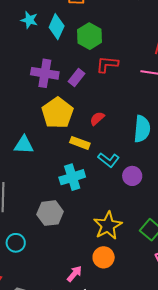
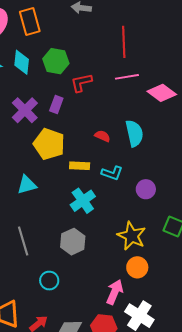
purple cross: (45, 73) -> (25, 110), turned -36
red semicircle: (97, 118) -> (102, 136), moved, turned 84
purple circle: (132, 176) -> (146, 189), moved
pink arrow: (74, 274) -> (115, 292), size x1.4

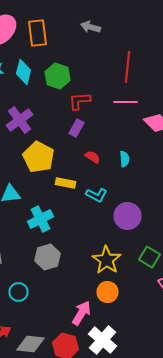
purple rectangle: (56, 105) -> (76, 128), moved
cyan semicircle: (134, 133) -> (124, 159), size x0.6
purple circle: (146, 189) -> (128, 216), size x1.4
cyan cross: (83, 201) -> (40, 219), moved

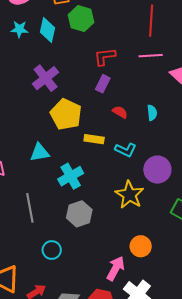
green hexagon: (58, 76) -> (81, 19), moved
yellow star: (106, 260) -> (129, 195), moved

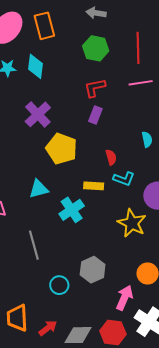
green hexagon: (81, 19) -> (96, 48), moved
red semicircle: (120, 112) -> (111, 157), moved, turned 49
yellow rectangle: (94, 139) -> (94, 186), moved
gray hexagon: (79, 214) -> (93, 270), moved

